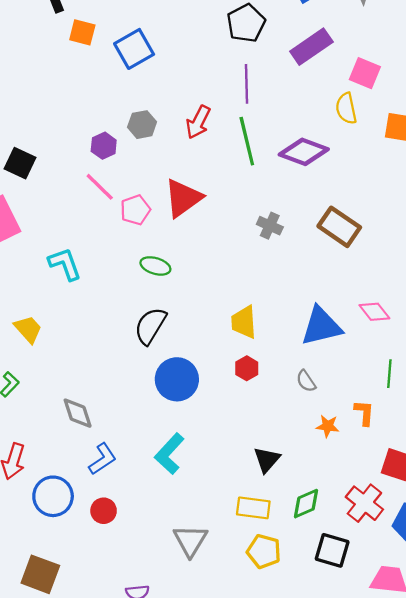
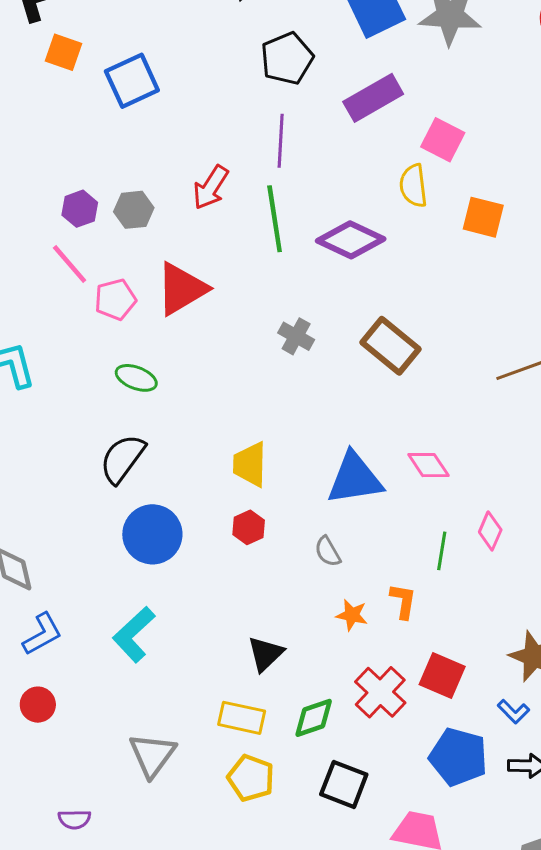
gray hexagon: (142, 125) -> (134, 210), moved
red cross: (364, 503) -> (380, 692), moved

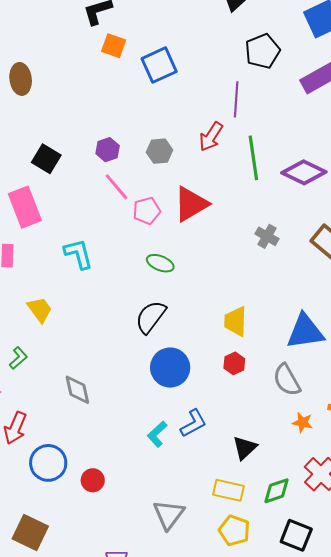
purple line: (281, 141) -> (236, 99), moved
purple hexagon: (80, 209) -> (108, 150), moved
gray semicircle: (328, 552) -> (287, 380), size x1.6
blue L-shape: (42, 634) -> (193, 423), moved
cyan L-shape: (134, 635) -> (157, 434), size x0.7

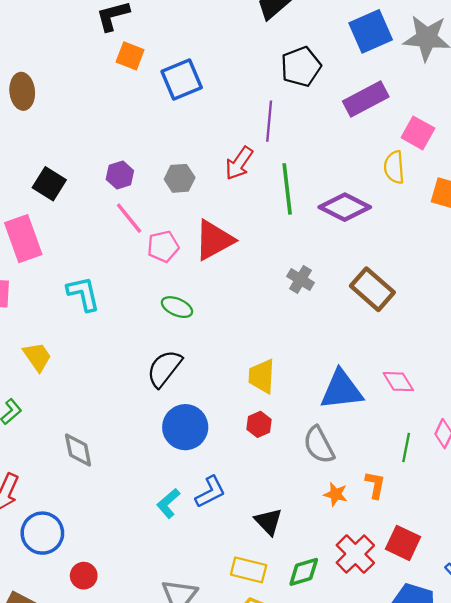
black triangle: (245, 448) -> (269, 522), turned -32
red circle: (93, 480) -> (84, 576), moved

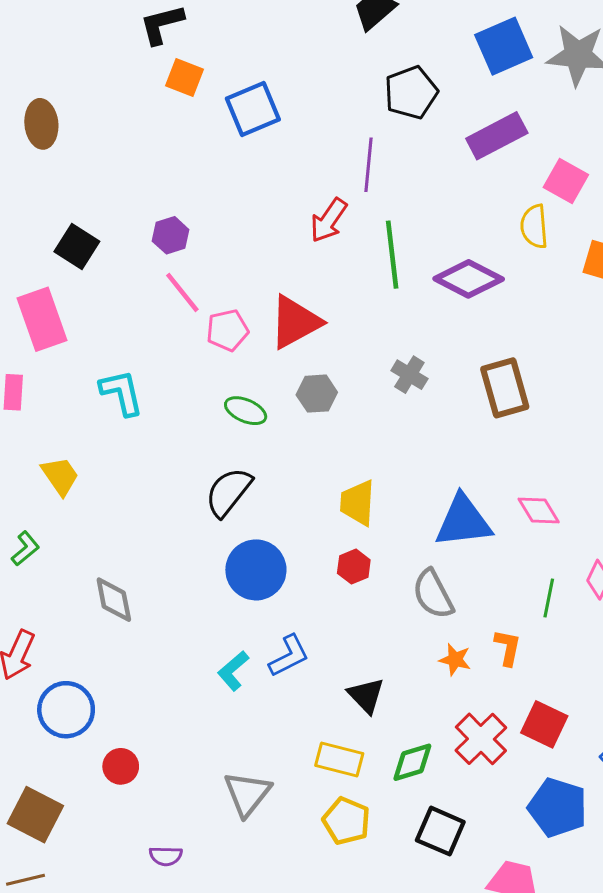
gray hexagon: (180, 178) -> (317, 394), moved
brown rectangle: (372, 289) -> (505, 388), turned 33

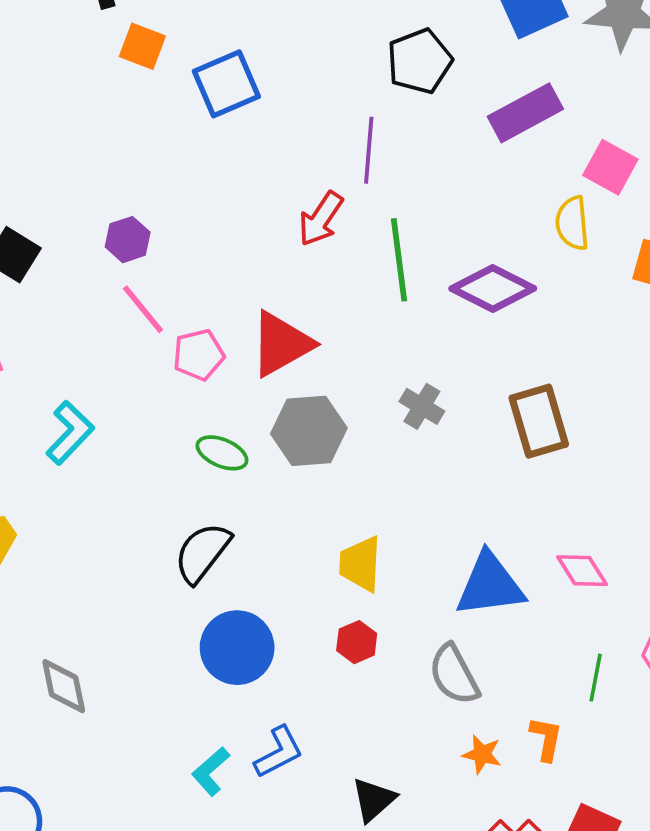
cyan L-shape: (122, 393) -> (70, 433), turned 57
gray hexagon: (317, 394) -> (309, 431), size x1.5
black triangle: (366, 695) -> (374, 800), turned 33

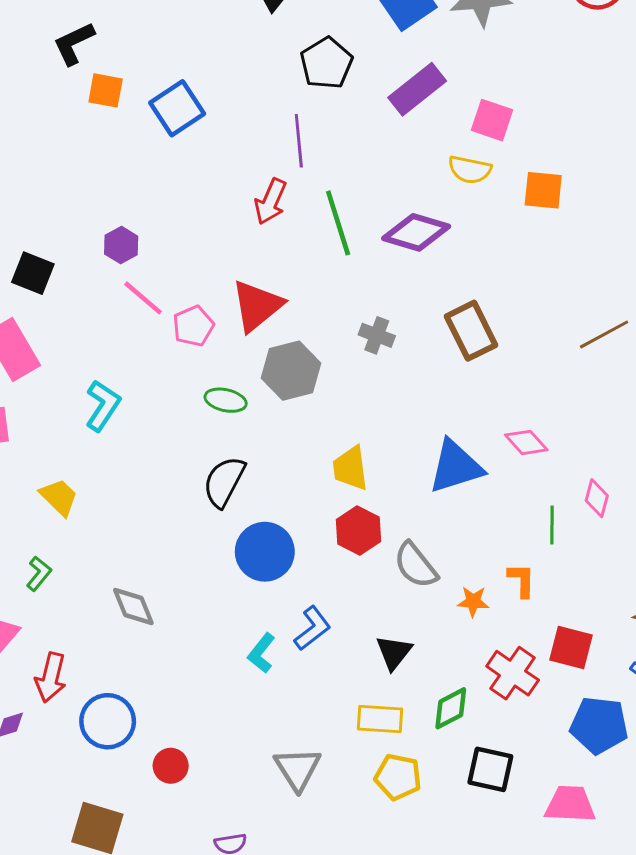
yellow semicircle: (572, 223) -> (470, 170), turned -63
red hexagon: (357, 642) -> (358, 531), size x1.4
gray semicircle: (454, 675) -> (416, 565), moved

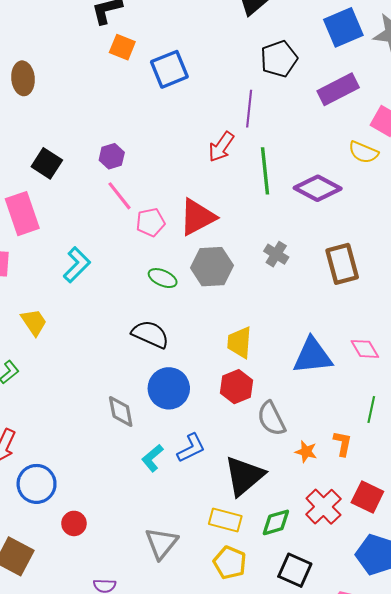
black semicircle: (224, 482) -> (150, 334), turned 75
gray diamond: (133, 606) -> (121, 411), moved
black triangle: (394, 652) -> (244, 476), size x1.6

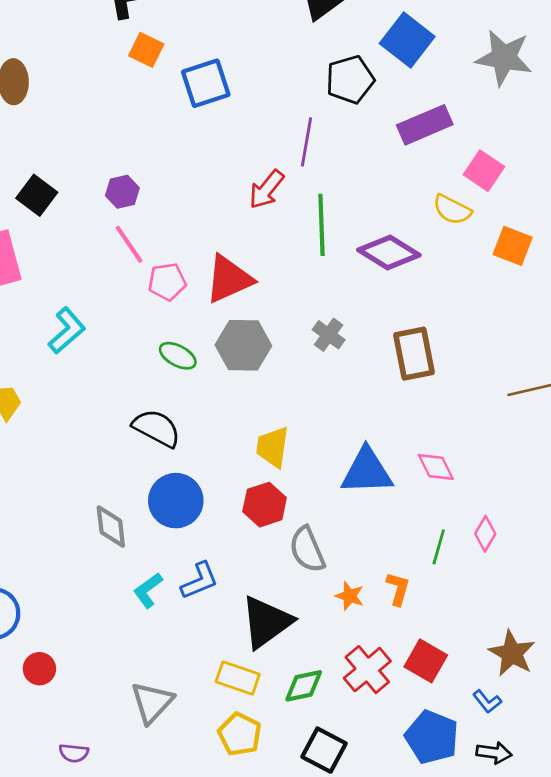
blue square: (343, 27) -> (407, 40), moved, turned -33

